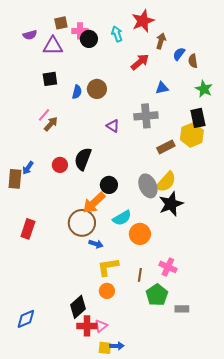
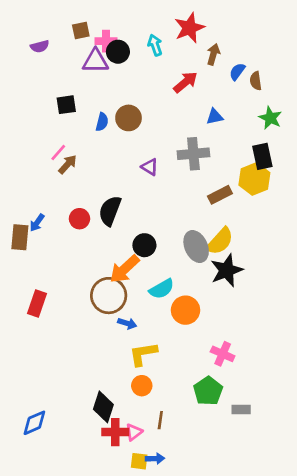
purple triangle: (53, 46) -> (95, 61), moved
brown line: (140, 275) -> (160, 420), moved
black diamond: (78, 307) -> (103, 407), turned -30

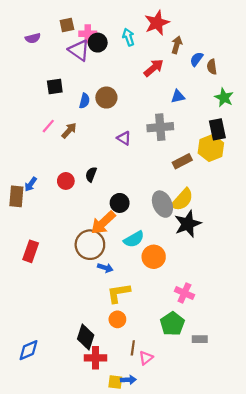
purple triangle: (95, 61) -> (79, 50), turned 35
brown arrow: (68, 164) -> (69, 130), moved
black semicircle: (110, 211) -> (91, 174), size x0.6
pink triangle: (134, 432) -> (146, 358), moved

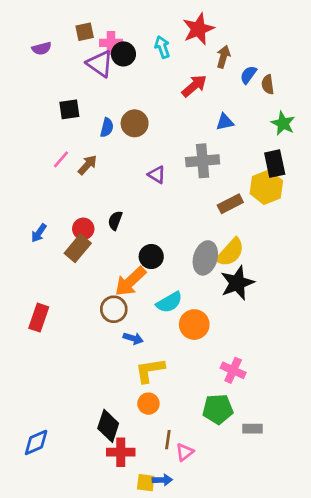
brown rectangle: (16, 196) -> (78, 248), moved, turned 35
gray ellipse: (162, 204) -> (205, 258), turned 40
brown circle: (90, 245) -> (114, 309), size x0.7
green pentagon: (172, 324) -> (218, 409), turned 30

